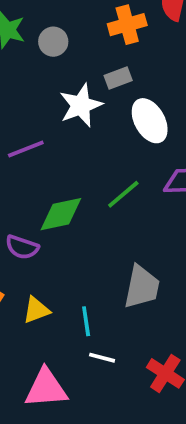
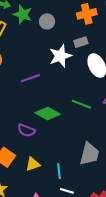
green line: (123, 194) -> (81, 104), turned 60
green diamond: (61, 214) -> (48, 114), turned 40

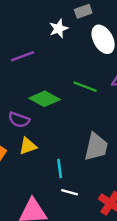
white star: (60, 56) -> (59, 29), size x0.7
yellow triangle: (33, 164) -> (28, 146), moved

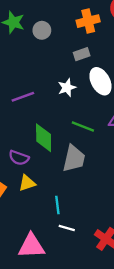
white star: (59, 29) -> (67, 88), moved
green diamond: (45, 99) -> (44, 138), turned 60
gray trapezoid: (96, 147) -> (74, 159), moved

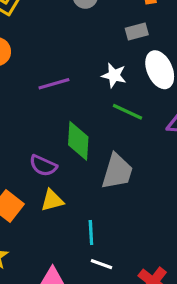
white star: (67, 88) -> (114, 75), turned 30
green line: (83, 127) -> (128, 112), moved

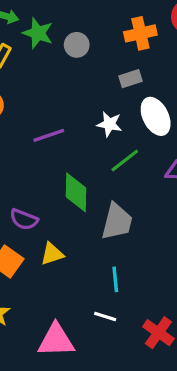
green line: (128, 112) -> (125, 160), turned -60
purple semicircle: (43, 166) -> (24, 219), moved
cyan line: (91, 232) -> (115, 279), moved

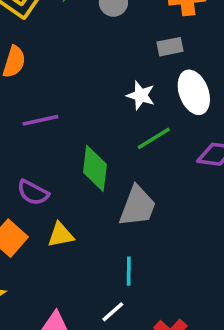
purple line: (49, 135) -> (40, 120), moved
white line: (105, 316) -> (113, 312), turned -65

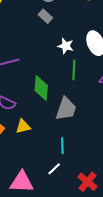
gray rectangle: (170, 47) -> (45, 16), moved, turned 56
green line: (154, 138) -> (74, 70), turned -54

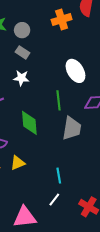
white star: (66, 46) -> (21, 78), moved
gray trapezoid: (66, 109) -> (72, 128), moved

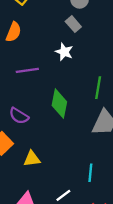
yellow triangle: (18, 163) -> (32, 159), moved
cyan line: (59, 176) -> (90, 173), moved

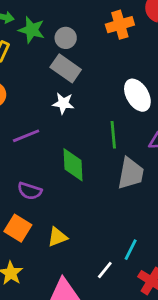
gray rectangle: (73, 24) -> (66, 68), size x1.5
cyan line: (90, 173) -> (131, 250), moved, turned 36

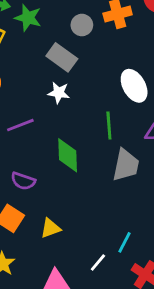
gray circle: (66, 38) -> (82, 25), moved

